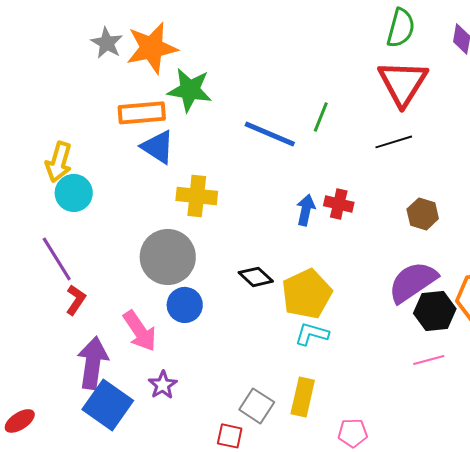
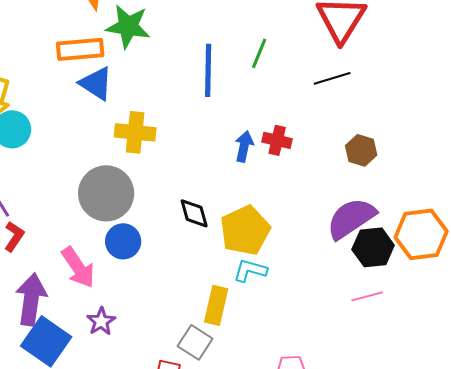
blue line: (270, 134) -> (208, 70), turned 68
black diamond: (256, 277) -> (194, 213), turned 32
yellow rectangle: (303, 397) -> (216, 305), moved

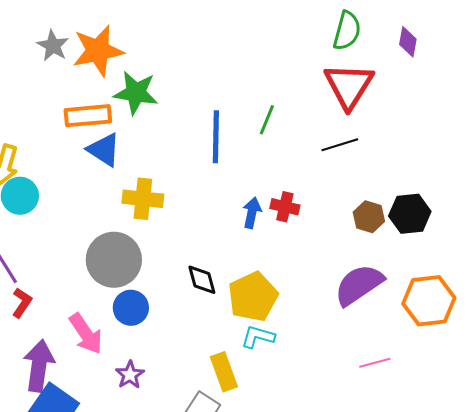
black hexagon: (373, 247) -> (410, 214), moved
yellow rectangle: (216, 305) -> (224, 372), turned -33
purple star: (101, 321) -> (130, 375), moved

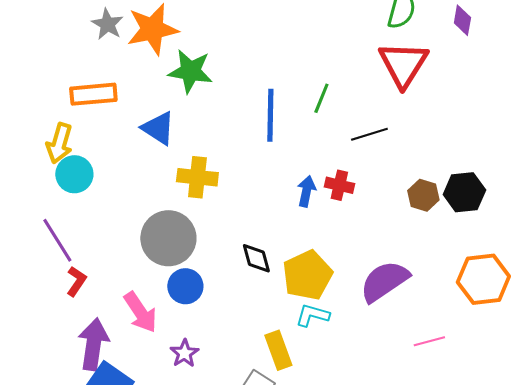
orange rectangle: (88, 116) -> (93, 94), moved
black line: (340, 145) -> (369, 134), moved
purple semicircle: (359, 285) -> (384, 281), moved

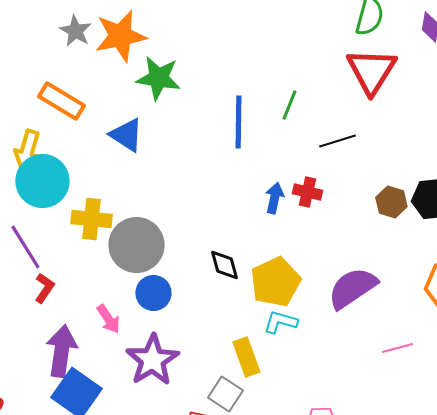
orange rectangle: (93, 94) -> (61, 101), turned 36
cyan circle: (74, 174) -> (42, 181), size x1.4
yellow cross: (197, 177) -> (91, 219), moved
pink arrow: (140, 312) -> (108, 319), size x0.7
purple star: (184, 353) -> (152, 360), size x1.8

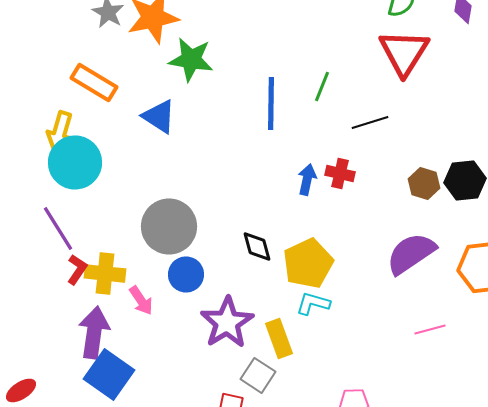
yellow cross: (91, 219) -> (105, 273), moved
purple semicircle: (352, 288) -> (411, 253), moved
purple star: (152, 360) -> (227, 322), moved

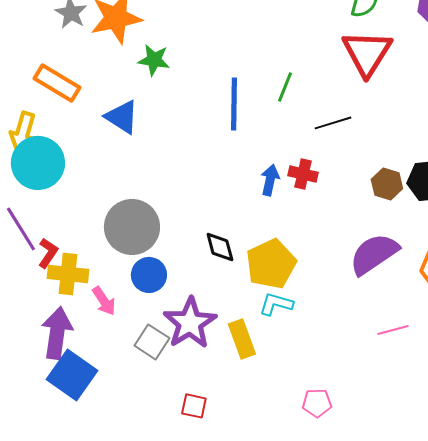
green star: (191, 59) -> (154, 60), size x0.7
red L-shape: (77, 269) -> (48, 253), moved
gray square: (258, 375) -> (152, 342), moved

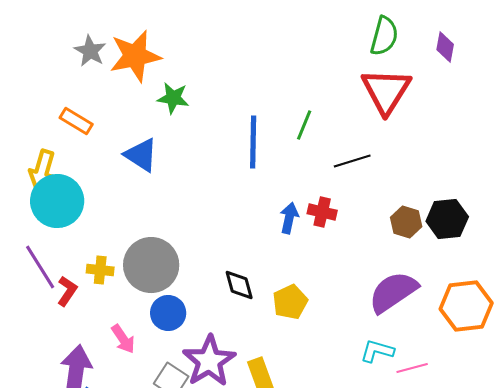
orange rectangle: (57, 83) -> (76, 121), size x0.7
yellow pentagon: (271, 264) -> (290, 302), size x0.7
yellow cross: (68, 274) -> (100, 270), moved, size x0.7
cyan L-shape: (276, 304) -> (377, 351), moved

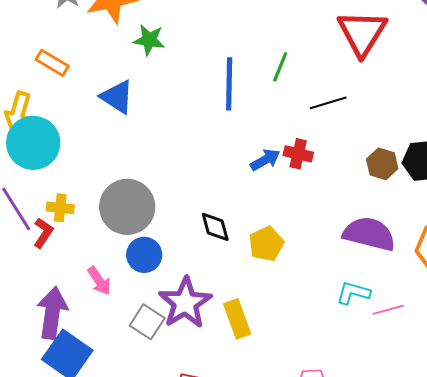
blue arrow: (289, 218) -> (265, 160), turned 48
yellow cross: (100, 270) -> (60, 208), moved
purple semicircle: (393, 292) -> (369, 234), turned 48

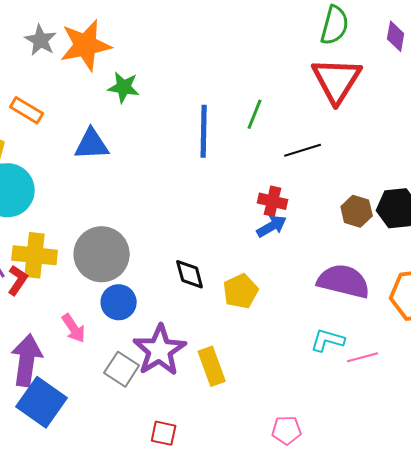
blue triangle: (117, 97) -> (92, 144), turned -36
blue arrow: (265, 160) -> (272, 226), moved
yellow cross: (60, 208) -> (35, 255), size x1.6

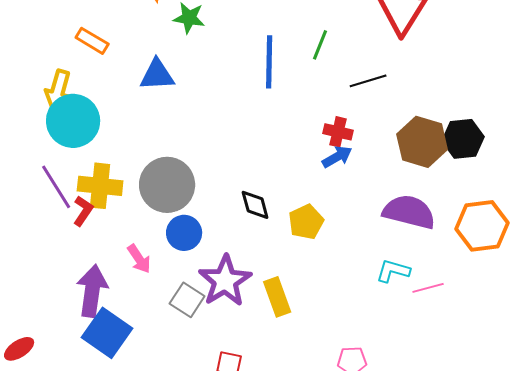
brown hexagon: (357, 211) -> (422, 142), size x1.6

